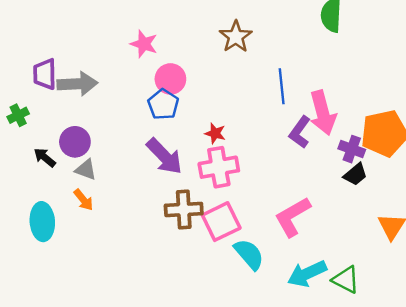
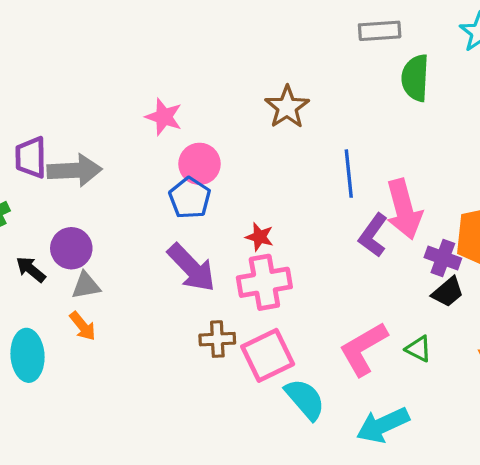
gray triangle: (86, 170) -> (86, 286), turned -30
brown cross: (184, 210) -> (217, 339), size x0.7
green triangle: (346, 280) -> (419, 349), moved, size x0.7

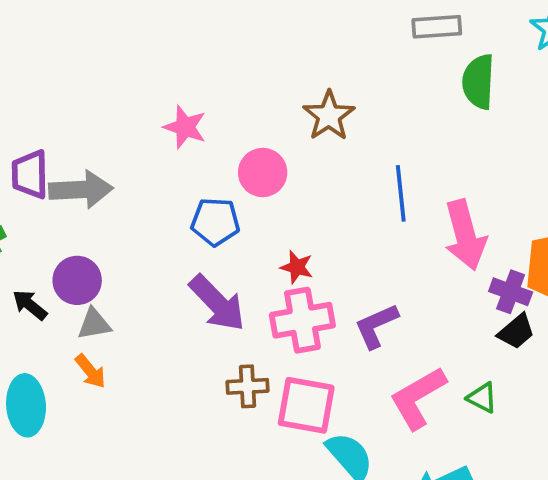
pink circle: (199, 164) -> (263, 173), moved
blue pentagon: (190, 198) -> (215, 222), turned -30
purple L-shape: (373, 235) -> (376, 326), moved, turned 30
pink square: (268, 355) -> (306, 405), turned 36

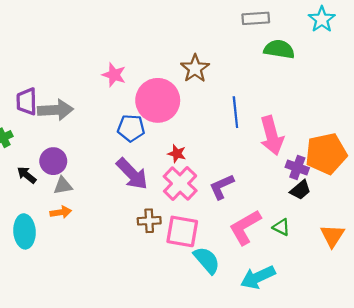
green semicircle: (478, 82) -> (279, 49), turned 96
pink circle: (263, 173) -> (158, 100), size x1.6
pink cross: (302, 320) -> (180, 183), turned -36
orange arrow: (90, 371) -> (61, 212), turned -60

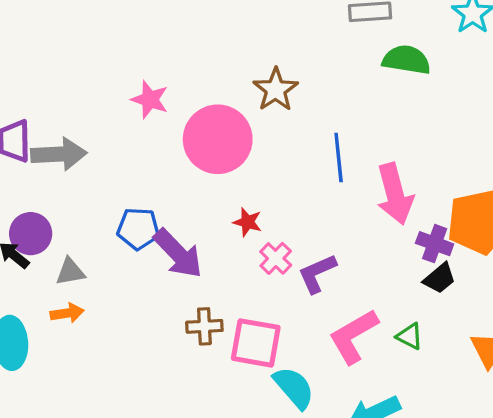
blue pentagon: (131, 128) -> (138, 229), moved
purple circle: (53, 161) -> (31, 234), moved
pink cross: (180, 183) -> (276, 258), moved, size x0.6

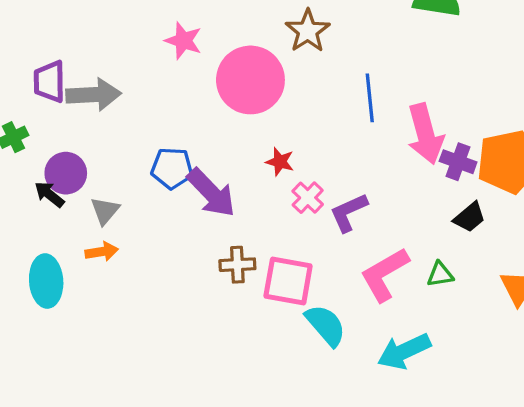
purple cross: (435, 244) -> (458, 162), moved
gray triangle: (70, 272) -> (105, 211), turned -40
green triangle: (410, 336) -> (440, 274), turned -36

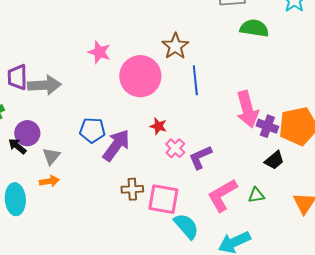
blue line: (370, 98) -> (195, 80), moved
purple arrow: (211, 193) -> (116, 145), turned -100

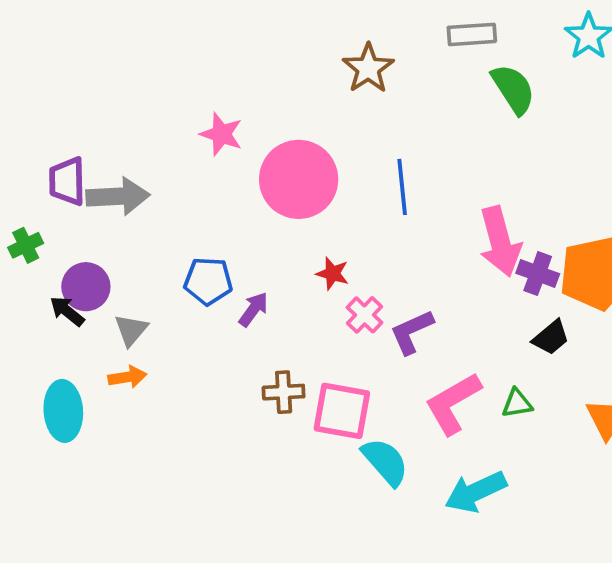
green semicircle: (254, 28) -> (513, 89), turned 48
brown star: (175, 46) -> (368, 68), moved
purple arrow: (116, 145) -> (253, 309), size x0.6

